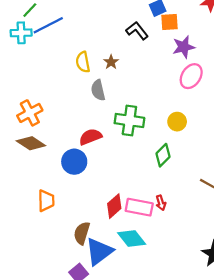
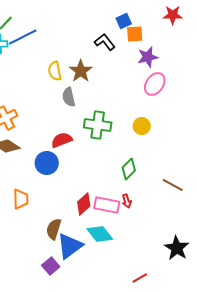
brown star: (111, 62) -> (81, 71), size x1.6
green diamond: (163, 155) -> (129, 169), moved

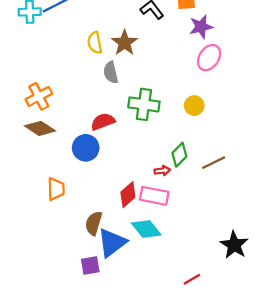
brown line: (173, 185) -> (214, 163), moved, turned -55
red arrow: (127, 201) -> (162, 171), moved, turned -80
purple square: (51, 266) -> (90, 265), turned 30

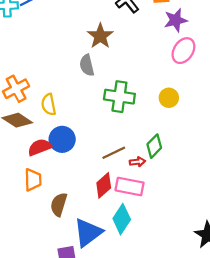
yellow semicircle: (95, 43) -> (49, 104), moved
red semicircle: (103, 122) -> (40, 147), moved
brown line: (214, 163) -> (114, 153), moved
brown semicircle: (94, 223) -> (59, 204), moved
cyan diamond: (146, 229) -> (122, 219), turned 72

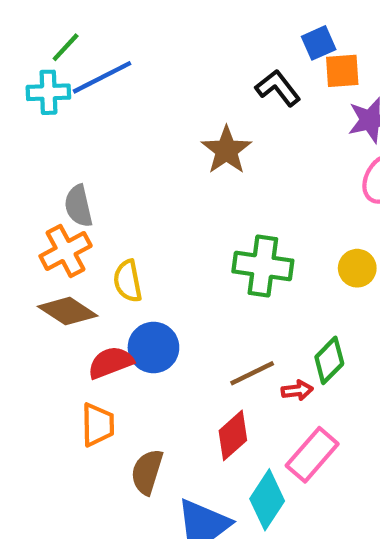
gray semicircle: (87, 65) -> (78, 206), moved
pink rectangle: (130, 187) -> (312, 455), moved, turned -60

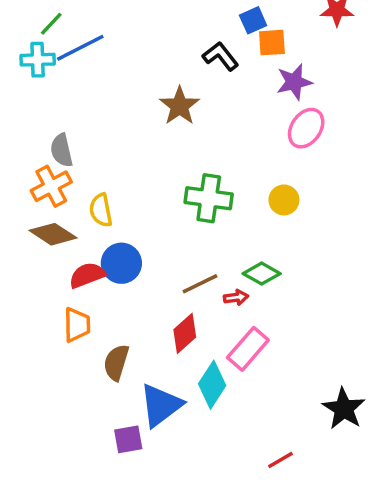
green diamond: (329, 360) -> (262, 274), turned 75

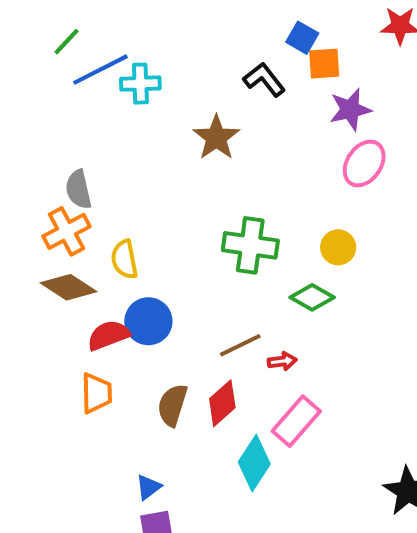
blue square: (253, 20) -> (302, 38), turned -36
cyan cross: (38, 60) -> (140, 84), moved
green diamond: (262, 274) -> (312, 297), moved
brown semicircle: (116, 362) -> (172, 405), moved
blue triangle: (161, 405) -> (148, 487), moved, size x0.5

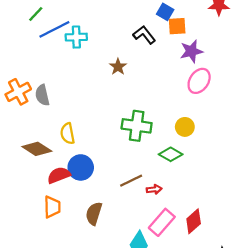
brown star: (216, 138) -> (118, 67), size x0.7
orange cross: (67, 231) -> (18, 92), moved
red diamond: (222, 403) -> (194, 221), moved

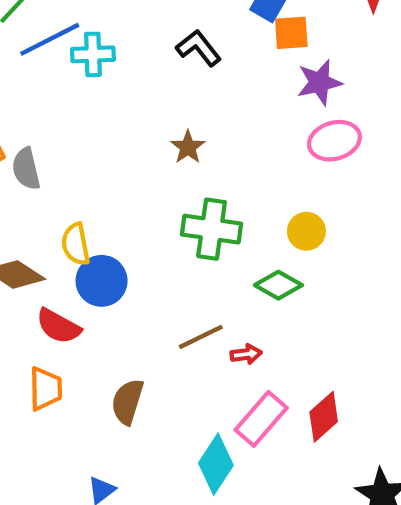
black L-shape: (144, 35) -> (199, 48), moved
brown star: (118, 67) -> (188, 147), moved
pink ellipse: (199, 81) -> (334, 141), turned 40
blue circle: (81, 167) -> (102, 281), moved
red semicircle: (59, 175) -> (58, 326), turned -130

